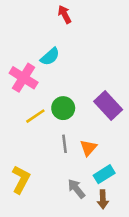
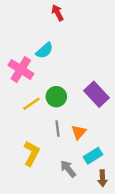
yellow L-shape: (21, 179) -> (31, 153), moved
brown arrow: (103, 199) -> (102, 178), moved

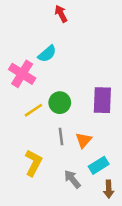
purple rectangle: (97, 94) -> (102, 100), turned 45

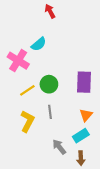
orange triangle: (84, 140) -> (86, 115), moved
yellow L-shape: (33, 163) -> (27, 121), moved
brown arrow: (109, 189) -> (81, 158), moved

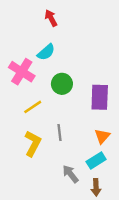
red arrow: (50, 11) -> (51, 18), moved
green circle: (49, 84) -> (62, 84), moved

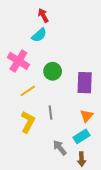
cyan semicircle: (46, 52) -> (39, 35), moved

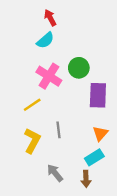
pink cross: (18, 61) -> (49, 76), moved
green circle: (53, 71) -> (79, 68), moved
gray arrow: (60, 148) -> (55, 173), moved
brown arrow: (81, 159) -> (86, 179), moved

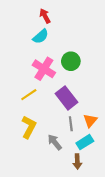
purple rectangle: (98, 95) -> (67, 98), moved, turned -40
gray line: (58, 130) -> (71, 124), moved
gray arrow: (55, 173) -> (55, 142), moved

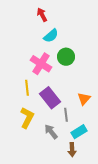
cyan semicircle: (41, 36) -> (51, 36), moved
yellow line: (29, 95) -> (27, 88), turned -63
purple rectangle: (67, 98) -> (50, 98), moved
orange triangle: (90, 121) -> (84, 99), moved

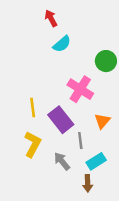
green circle: (66, 57) -> (106, 61), moved
pink cross: (41, 64) -> (80, 89), moved

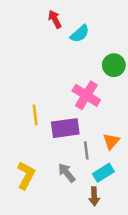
cyan semicircle: (62, 44) -> (80, 34), moved
purple rectangle: (61, 120) -> (65, 128), turned -60
orange triangle: (102, 121) -> (111, 141), moved
yellow L-shape: (33, 144) -> (26, 175), moved

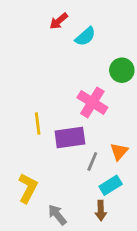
red arrow: (55, 19) -> (59, 21), turned -102
gray line: (86, 150) -> (92, 161), turned 30
gray arrow: (67, 173) -> (57, 215), moved

